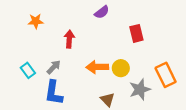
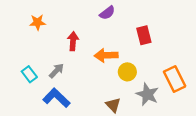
orange arrow: (97, 67) -> (106, 55), moved
gray star: (140, 89) -> (147, 94), turned -30
blue L-shape: (54, 93) -> (56, 98), turned 125

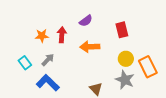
purple semicircle: (107, 13) -> (86, 21), moved
orange star: (38, 22) -> (42, 36), moved
yellow circle: (127, 72) -> (126, 59), moved

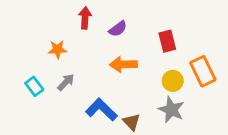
red arrow: (62, 35) -> (85, 18), moved
orange rectangle: (148, 67) -> (203, 71), moved
blue L-shape: (48, 83) -> (101, 110), moved

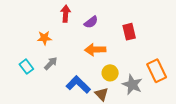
orange rectangle: (203, 71) -> (157, 71), moved
yellow circle: (173, 81) -> (110, 73), moved

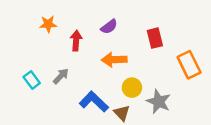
red arrow: (66, 14) -> (76, 41), moved
orange star: (44, 38) -> (48, 24), moved
orange rectangle: (157, 71) -> (189, 65), moved

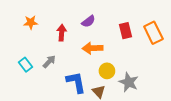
orange star: (48, 24) -> (31, 22), moved
orange rectangle: (189, 65) -> (153, 33), moved
blue L-shape: (94, 102) -> (76, 82), turned 35

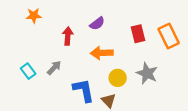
orange star: (31, 22) -> (34, 16), moved
gray star: (129, 82) -> (147, 73), moved

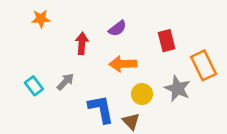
orange rectangle: (169, 36) -> (204, 65), moved

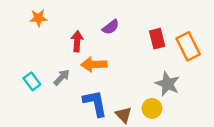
orange arrow: (123, 64) -> (94, 64), moved
orange rectangle: (204, 65) -> (188, 46), moved
yellow circle: (142, 94) -> (152, 108), moved

